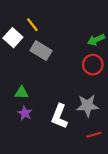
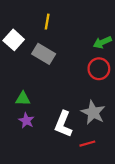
yellow line: (32, 25) -> (47, 22), moved, turned 48
gray star: (87, 106) -> (93, 113), turned 30
red line: (94, 135) -> (87, 144), moved

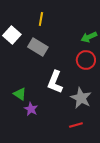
green triangle: (23, 99) -> (20, 94), moved, turned 32
purple star: (26, 121) -> (31, 109), moved
white L-shape: (63, 124) -> (55, 82), moved

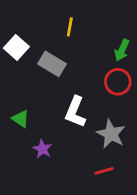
yellow line: (41, 19) -> (70, 27), moved
green arrow: (89, 37) -> (122, 50), turned -42
green triangle: (20, 94) -> (20, 119), moved

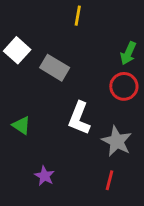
yellow line: (70, 27) -> (78, 16), moved
purple star: (42, 149) -> (45, 176), moved
red line: (104, 171) -> (109, 180), turned -60

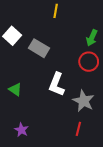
purple star: (45, 176) -> (21, 130), moved

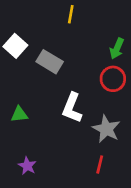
green triangle: (15, 90) -> (19, 114), turned -40

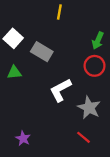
white L-shape: (72, 108) -> (60, 90), turned 40
green triangle: (19, 114) -> (14, 72), moved
red line: (100, 164) -> (84, 137), turned -64

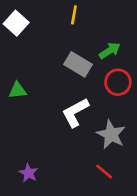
white square: (13, 38) -> (16, 23), moved
green arrow: (98, 41) -> (110, 51), moved, turned -147
gray rectangle: (42, 52) -> (78, 64), moved

